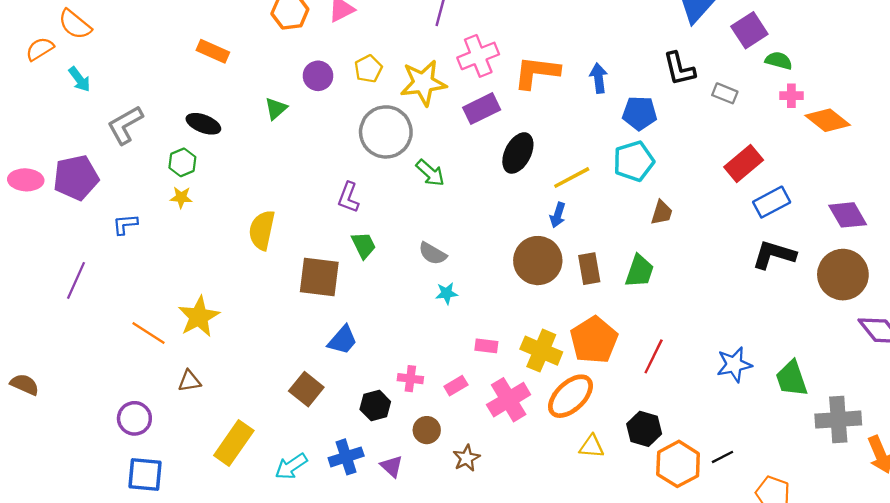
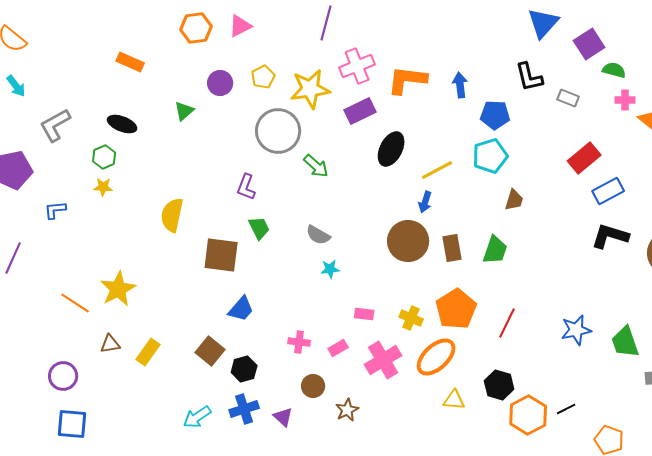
yellow cross: (541, 351) -> (411, 318), size x0.7
black hexagon: (375, 406) -> (244, 369), moved
yellow rectangle: (234, 443) -> (148, 352), moved, size x0.7

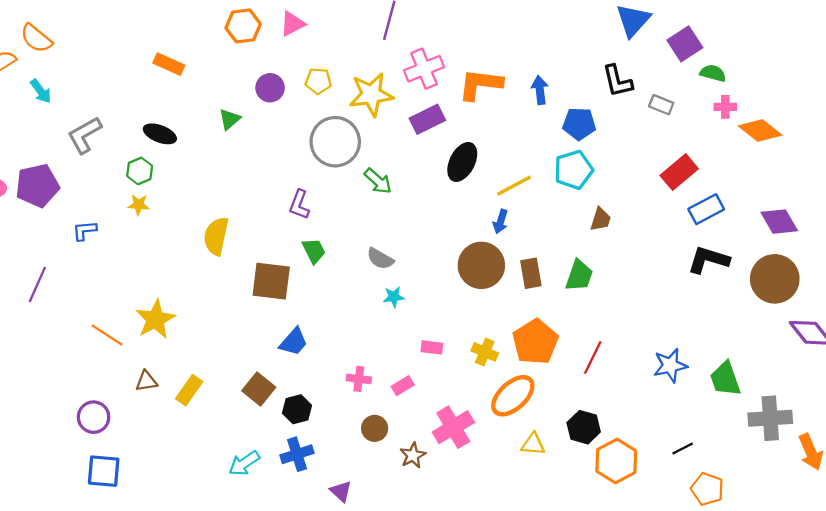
yellow pentagon: (263, 77) -> (318, 81), turned 30
pink cross: (383, 360) -> (453, 427), moved
black line: (566, 409) -> (683, 449), moved
purple triangle: (283, 417) -> (341, 491), moved

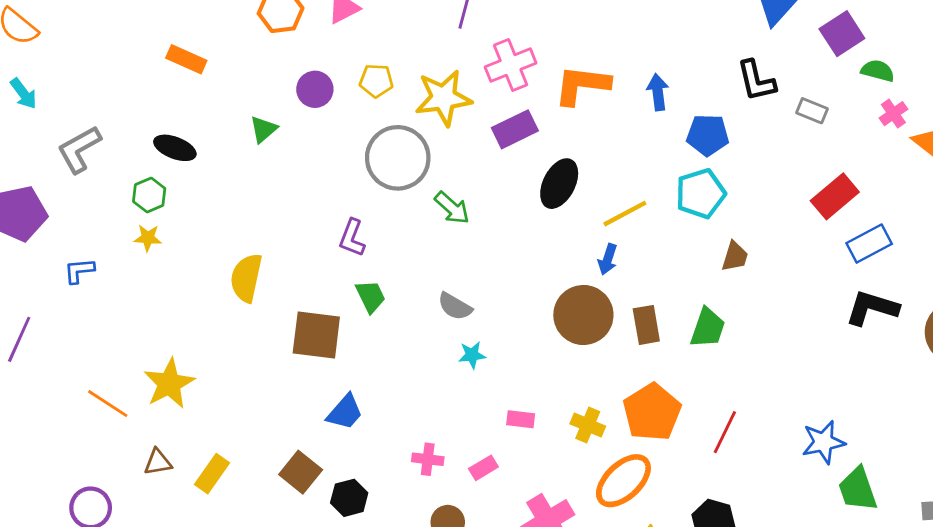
pink cross: (725, 107) -> (893, 114), turned -35
green trapezoid: (725, 379) -> (858, 489), moved

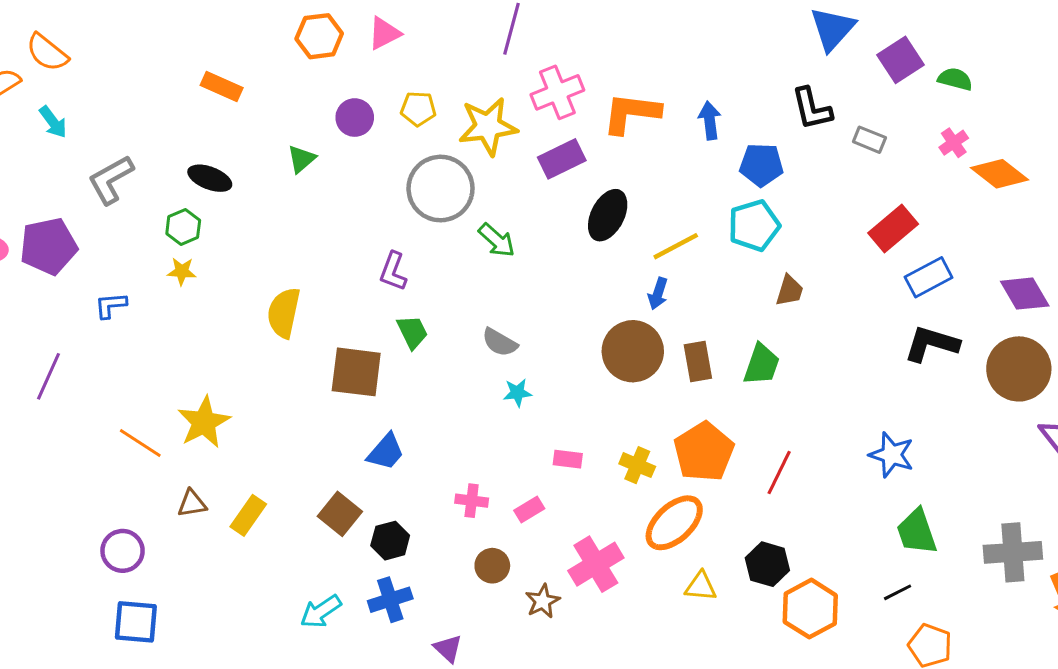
green semicircle: (878, 71) -> (955, 79), moved
blue star: (823, 442) -> (892, 455), moved, turned 30

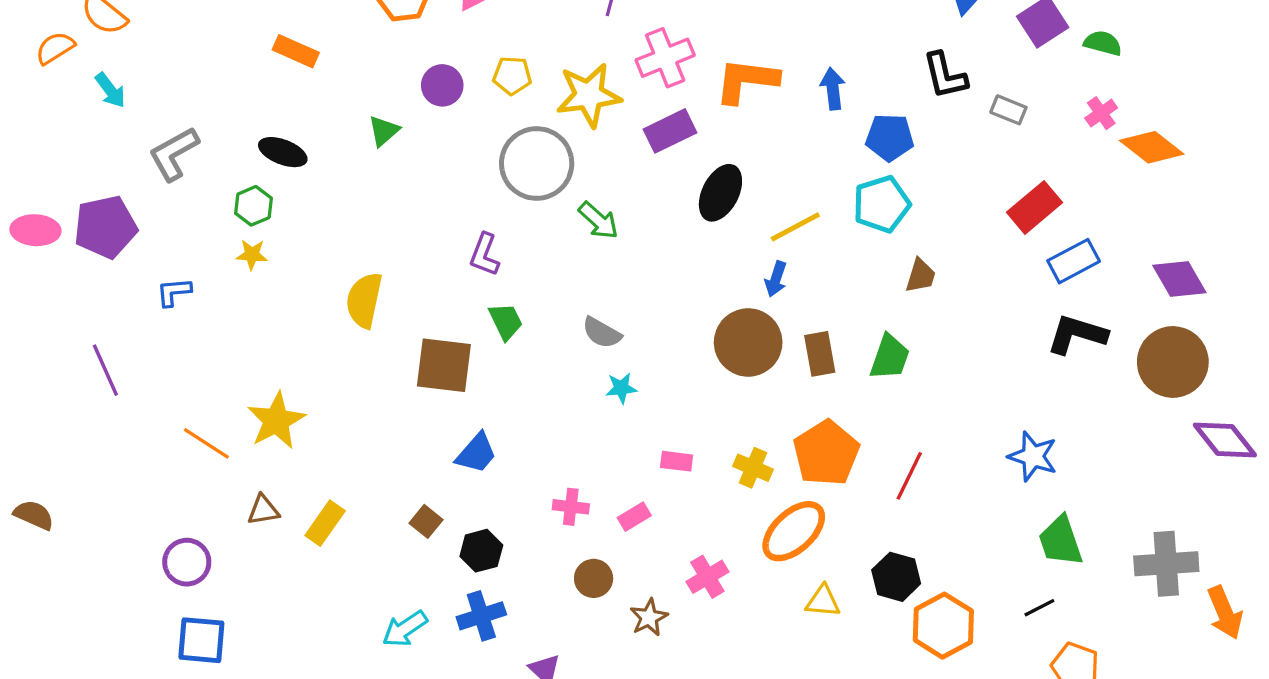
purple line: (49, 376) -> (105, 370), turned -48
brown square: (340, 514) -> (426, 521), size x0.7
pink cross: (596, 564) -> (707, 577), size x0.7

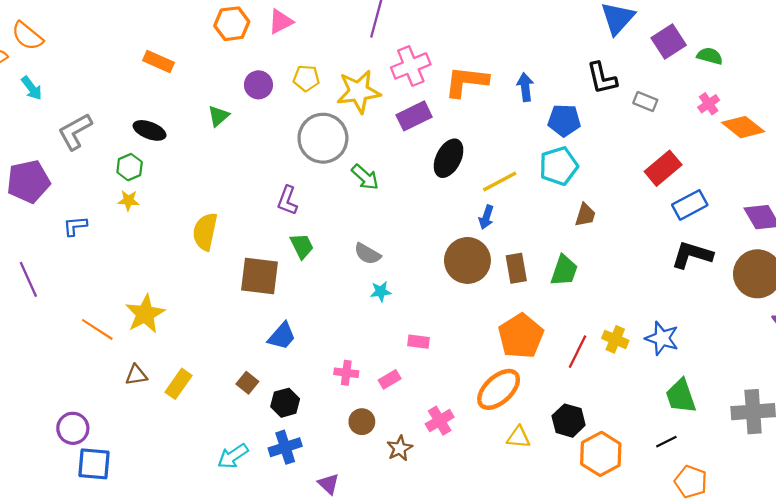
yellow cross: (753, 468) -> (615, 339), moved
purple circle: (187, 562) -> (73, 428), moved

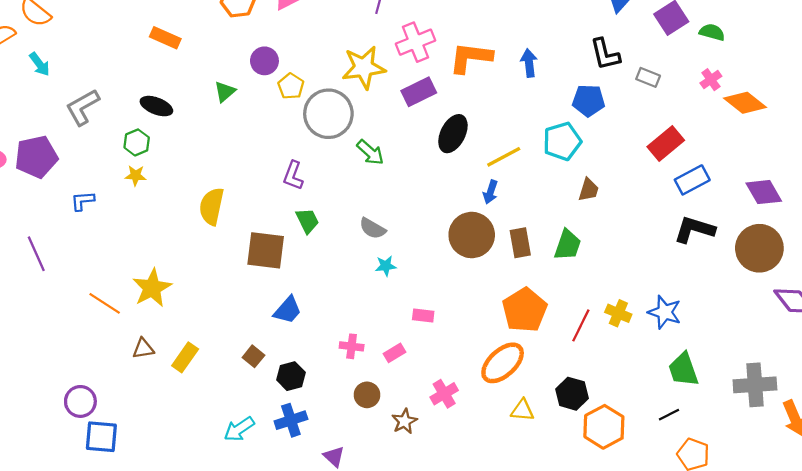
yellow pentagon: (306, 78) -> (291, 86), moved, turned 30
blue pentagon: (564, 120) -> (589, 101), moved

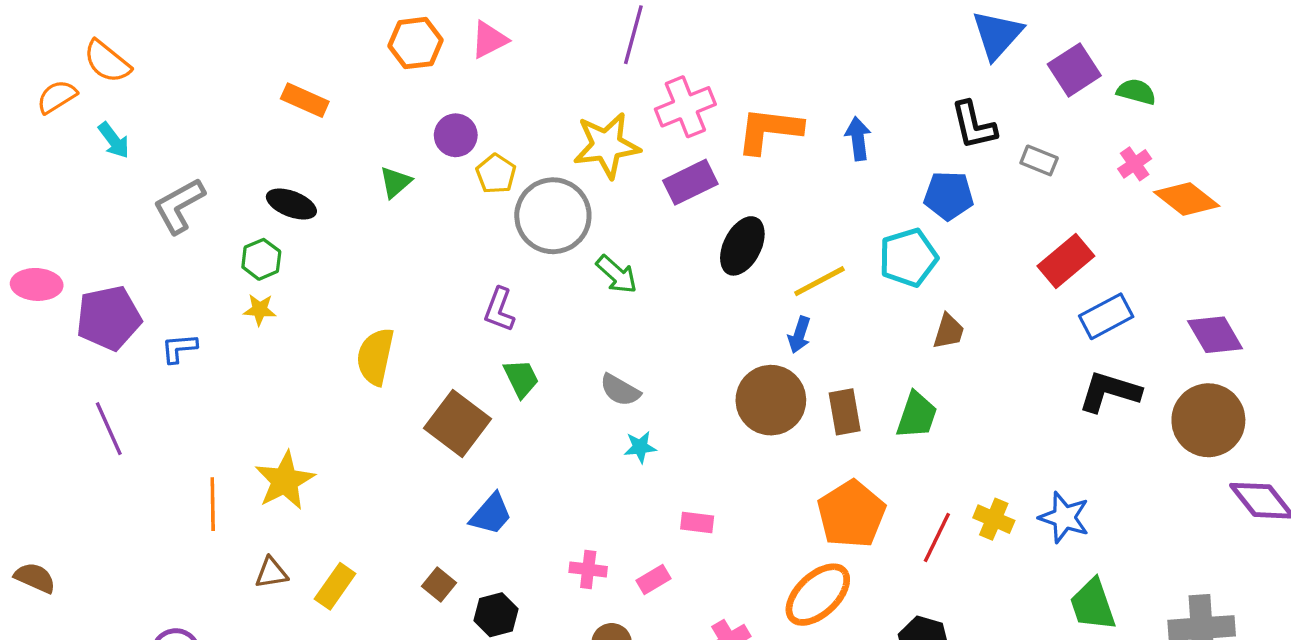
purple pentagon: (36, 157) -> (109, 318), moved
brown square: (266, 250) -> (457, 424), turned 30
orange line: (105, 303) -> (213, 504), turned 56

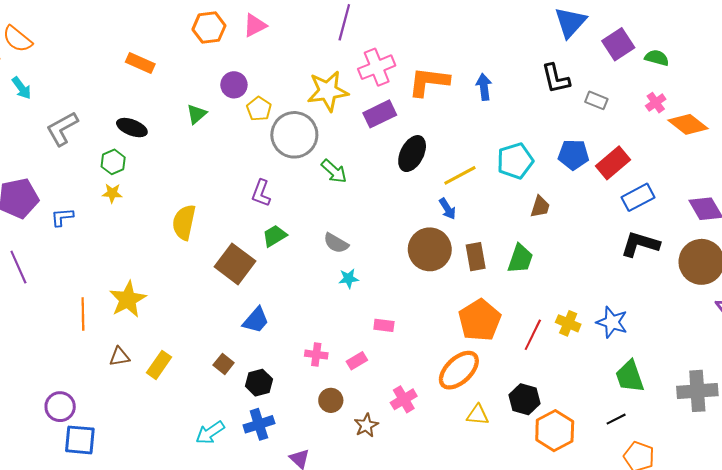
blue pentagon: (949, 196) -> (573, 155), moved
blue arrow: (799, 335) -> (447, 209), turned -50
green trapezoid: (521, 378) -> (275, 236), turned -95

